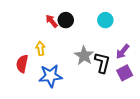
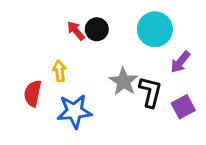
cyan circle: (105, 20) -> (155, 29), size x1.5
purple arrow: (123, 52) -> (180, 62), moved

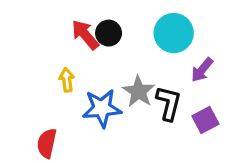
red arrow: (76, 31) -> (85, 35), size x1.4
red semicircle: (33, 93) -> (47, 143), moved
blue star: (74, 111) -> (102, 108), moved

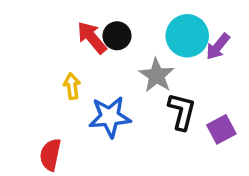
purple arrow: (202, 70) -> (218, 47), moved
gray star: (139, 92) -> (157, 75), moved

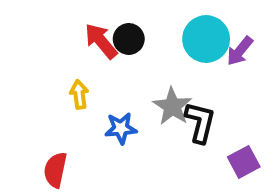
gray star: (157, 75) -> (172, 106), moved
blue star: (110, 117) -> (121, 128), size x0.7
purple square: (221, 129) -> (244, 162), moved

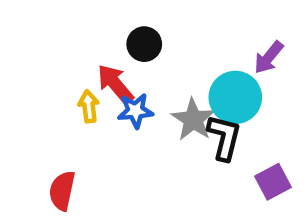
cyan circle: (206, 39) -> (235, 97), moved
red arrow: (101, 41) -> (115, 84), moved
blue star: (121, 128) -> (135, 111), moved

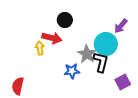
red arrow: (115, 84) -> (52, 38), turned 144
blue star: (135, 111) -> (72, 71), moved
red semicircle: (62, 191) -> (18, 86), moved

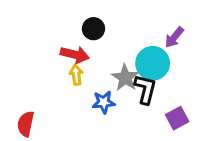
yellow arrow: (40, 48) -> (76, 75), moved

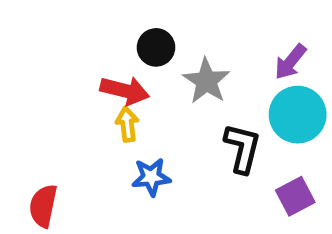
cyan circle: (153, 63) -> (298, 115), moved
gray star: (125, 78) -> (206, 81), moved
blue star: (104, 102) -> (151, 177), moved

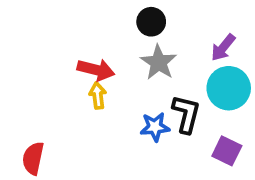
black circle: (156, 47) -> (151, 22), moved
blue star: (151, 177) -> (155, 127), moved
purple square: (295, 196) -> (227, 151), turned -36

